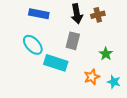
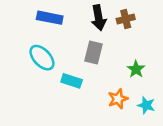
cyan rectangle: (56, 63) -> (72, 81), size x0.7

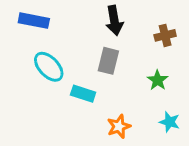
blue rectangle: (50, 18) -> (34, 21), moved
brown cross: (126, 19) -> (165, 35), moved
orange star: (118, 99) -> (119, 126), moved

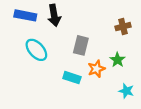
black arrow: (114, 21) -> (54, 15), moved
cyan rectangle: (83, 94) -> (72, 78), moved
orange star: (119, 126) -> (96, 69), moved

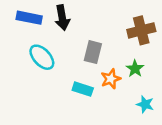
brown cross: (123, 27) -> (141, 30), size x1.5

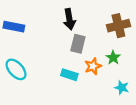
blue rectangle: (29, 18) -> (14, 27), moved
black arrow: (62, 18) -> (69, 19), moved
cyan ellipse: (42, 57) -> (16, 69), moved

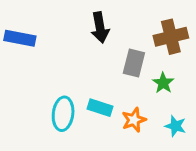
gray rectangle: (78, 44) -> (134, 63), moved
orange star: (93, 66) -> (134, 120), moved
cyan ellipse: (16, 69) -> (63, 114), moved, turned 50

